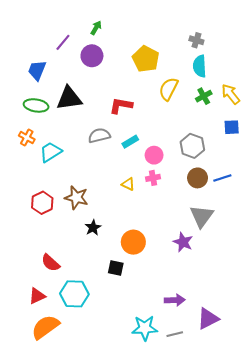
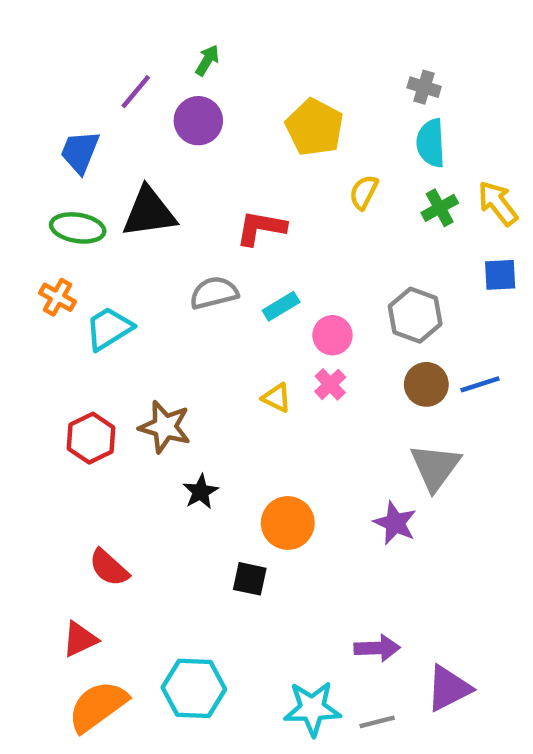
yellow semicircle: (169, 89) -> (364, 192), size x0.7
pink cross: (153, 178) -> (330, 384), turned -32
cyan hexagon: (74, 294) -> (194, 688), moved

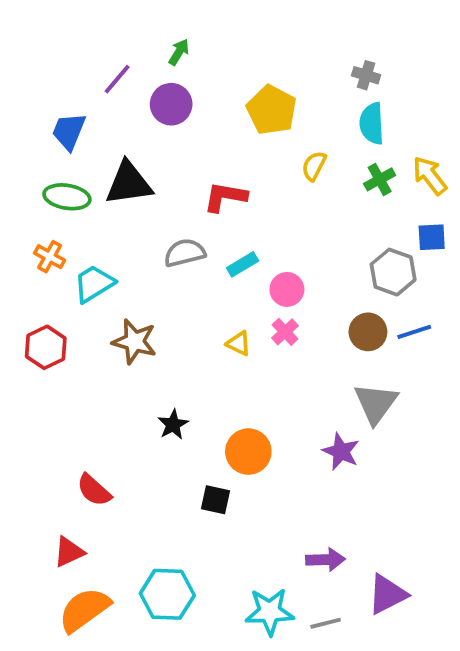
gray hexagon: (415, 315) -> (393, 272), moved
brown star: (165, 427) -> (134, 342), moved
red hexagon: (91, 438) -> (46, 347), moved

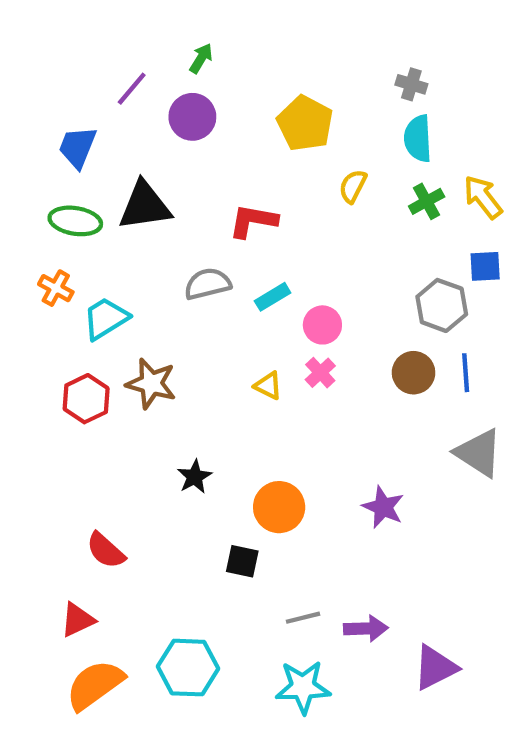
blue line: (414, 332) -> (466, 373), turned -76
red hexagon: (46, 347) -> (86, 399), moved
gray triangle: (376, 403) -> (479, 453), moved, turned -33
gray line: (326, 623) -> (303, 618), moved

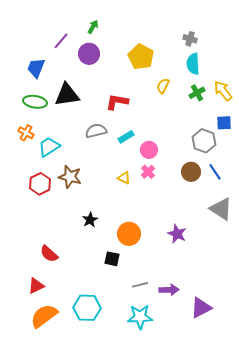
blue line: (466, 373) -> (215, 172), turned -30

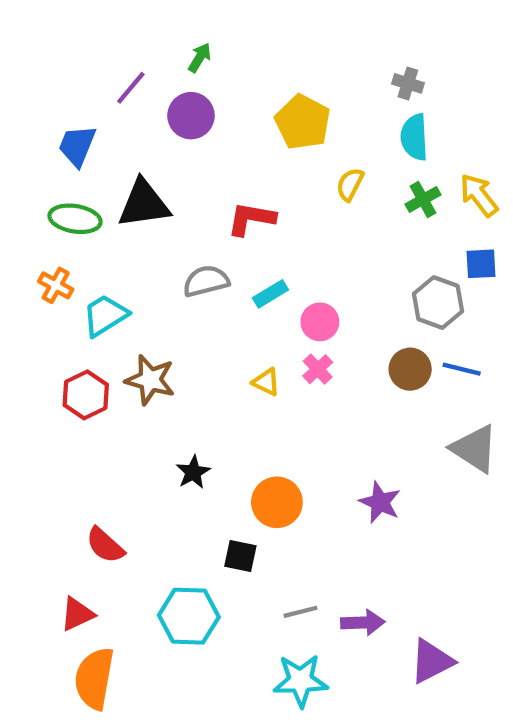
blue line: (215, 172) -> (462, 369), turned -42
cyan hexagon: (87, 308) -> (189, 616), moved
orange semicircle: (44, 316) -> (94, 678), turned -44

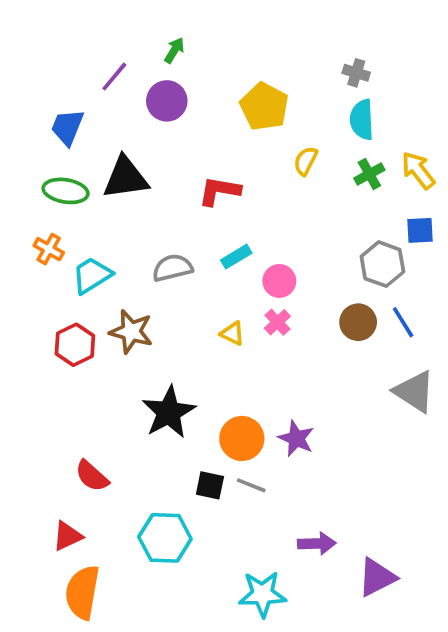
gray semicircle: (206, 281) -> (172, 268), moved
blue line: (462, 369) -> (403, 322), turned 44
black star: (193, 472) -> (169, 412), size x1.8
purple star: (380, 502) -> (296, 438), moved
gray line: (301, 612) -> (251, 485), moved, turned 36

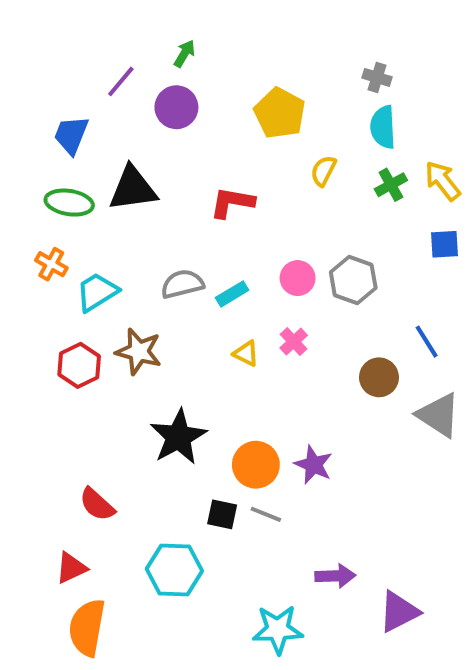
cyan rectangle: (236, 257) -> (232, 294), moved
gray hexagon: (382, 264) -> (353, 280), moved
pink circle: (279, 281) -> (298, 278), moved
brown circle: (358, 322) -> (379, 377), moved

